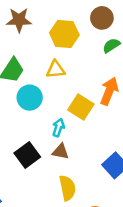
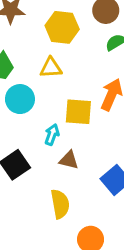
yellow square: (81, 107) -> (78, 112), turned -30
brown triangle: (60, 152) -> (69, 160), moved

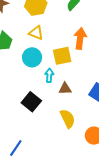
yellow triangle: (51, 68) -> (36, 33), turned 42
cyan circle: (20, 99) -> (32, 57), moved

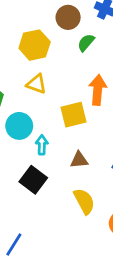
cyan circle: (32, 57) -> (19, 126), moved
cyan arrow: (49, 75) -> (42, 145), moved

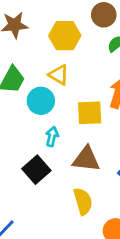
cyan circle: (19, 126) -> (41, 101), moved
brown triangle: (79, 160) -> (86, 159), size x1.5

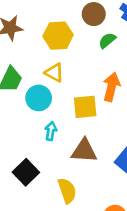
black square: (36, 170) -> (26, 172), moved
yellow semicircle: (83, 201) -> (67, 191), moved

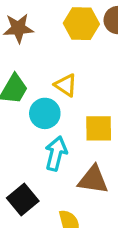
yellow hexagon: (58, 36) -> (81, 24), moved
cyan arrow: (51, 131) -> (56, 153), size x1.5

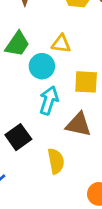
yellow triangle: (66, 85) -> (61, 44), turned -30

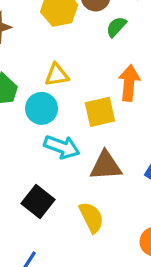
cyan arrow: (49, 100) -> (62, 147), turned 108

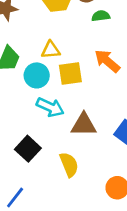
green semicircle: (116, 27) -> (101, 16), turned 36
orange arrow: (129, 83) -> (107, 61), turned -60
yellow square: (100, 112) -> (70, 74), moved

